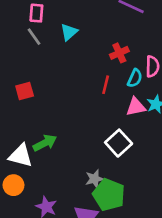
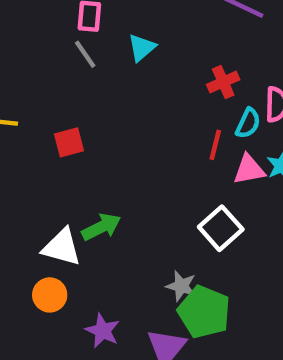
red line: (106, 85) -> (215, 145), moved
gray star: (95, 179) -> (181, 286), turned 30

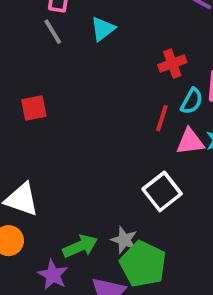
green arrow: (101, 227) -> (80, 246), moved

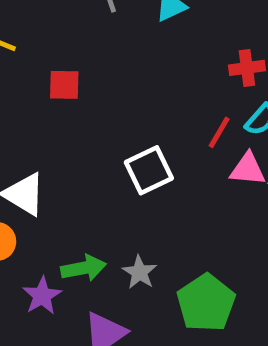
white square: (162, 192) -> (149, 170), moved
green pentagon: (143, 264) -> (206, 303), moved

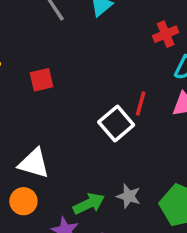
red line: (219, 132) -> (141, 103), moved

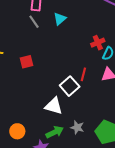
red cross: (166, 34) -> (98, 43), moved
white triangle: (34, 163) -> (54, 106), moved

